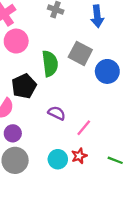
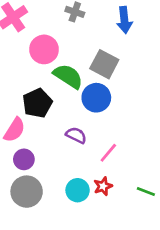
pink circle: (16, 41) -> (44, 49), moved
green semicircle: (50, 64) -> (68, 76), turned -50
blue circle: (107, 71) -> (96, 98), moved

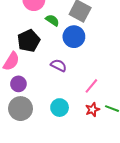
green semicircle: (68, 76) -> (52, 20), size x0.6
pink line: (108, 153) -> (91, 86), moved
red star: (103, 186) -> (92, 110), moved

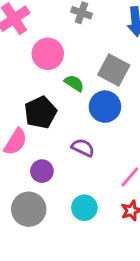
purple circle: (18, 84) -> (42, 171), moved

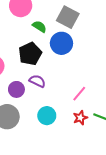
black pentagon: (40, 112) -> (30, 54), moved
purple semicircle: (83, 148) -> (37, 81), moved

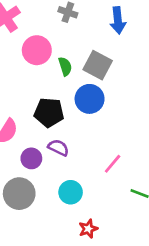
green semicircle: (39, 27) -> (65, 66), moved, turned 40
black pentagon: (30, 54) -> (49, 112), turned 30
red star: (80, 118) -> (88, 229), moved

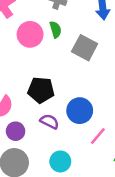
green semicircle: (65, 66) -> (55, 29), moved
blue circle: (90, 99) -> (80, 111), moved
purple circle: (31, 158) -> (16, 131), moved

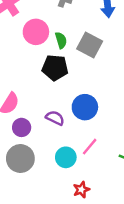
green semicircle: (55, 29) -> (61, 40), moved
black pentagon: (41, 90) -> (55, 68), moved
pink line: (98, 136) -> (90, 147), moved

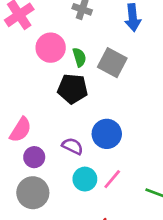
cyan circle: (66, 157) -> (85, 179), moved

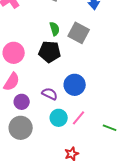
pink circle: (51, 48) -> (14, 53), moved

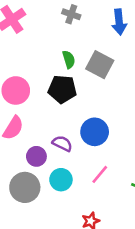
purple circle: (22, 102) -> (36, 156), moved
cyan circle: (59, 118) -> (61, 180), moved

